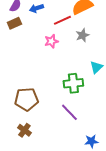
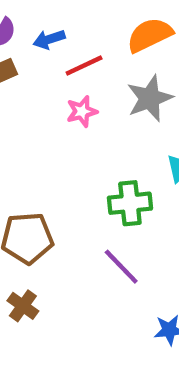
red line: (62, 20) -> (84, 66), moved
gray star: (82, 35) -> (150, 98), size x1.5

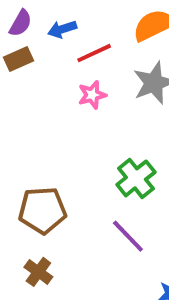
green cross: (130, 203) -> (136, 178), turned -33

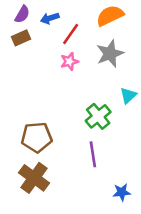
red line: (94, 53) -> (71, 34), turned -30
purple line: (128, 236) -> (93, 154), turned 35
brown cross: (38, 272) -> (34, 178), size x1.6

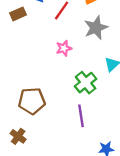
pink star: (69, 61) -> (64, 48), moved
brown cross: (34, 178) -> (18, 136), moved, size x0.6

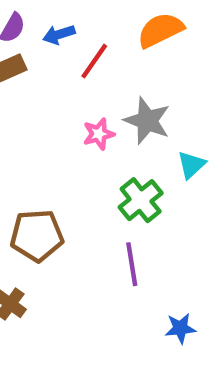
gray star: (96, 28) -> (147, 121), moved, turned -30

